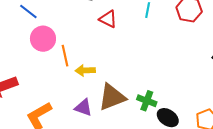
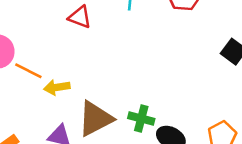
orange line: (65, 56) -> (28, 71), turned -45

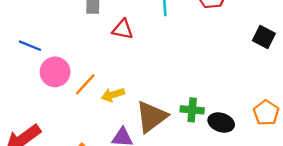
orange line: (28, 71) -> (85, 84), turned -65

